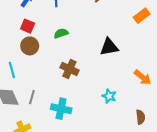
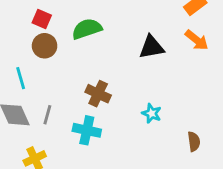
green semicircle: (61, 33) -> (87, 29), size x1.5
brown cross: (69, 69) -> (98, 94), moved
orange arrow: (143, 77) -> (197, 40), moved

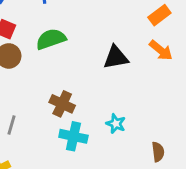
cyan cross: (87, 130) -> (73, 136), moved

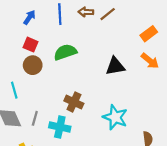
cyan star: (116, 124) -> (115, 117), size x1.6
cyan cross: (73, 136) -> (60, 127), moved

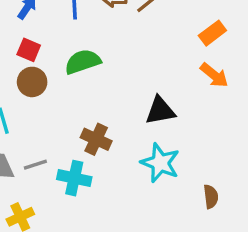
black triangle: (115, 66) -> (160, 111), moved
gray line: (35, 118) -> (35, 165), turned 56

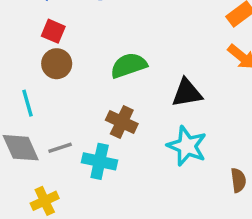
green semicircle: (83, 62) -> (129, 65), moved

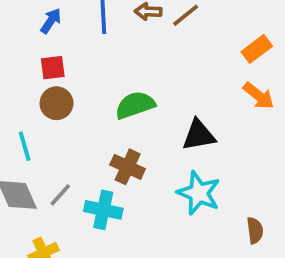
red square: (53, 31) -> (53, 68), turned -30
gray line: (60, 148) -> (60, 195), turned -30

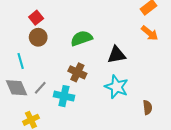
red square: (53, 68) -> (36, 18), turned -32

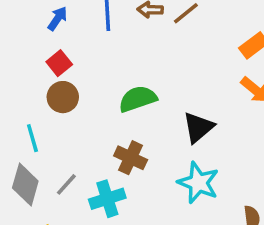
black triangle: (117, 55) -> (198, 127), turned -30
gray diamond: (17, 88) -> (25, 184), turned 40
cyan cross: (64, 96) -> (107, 199), turned -30

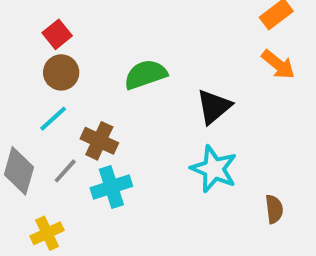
cyan line: (32, 138) -> (53, 119), moved, turned 64
brown cross: (131, 158) -> (99, 141), moved

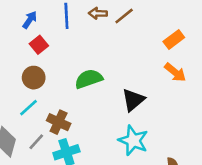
red square: (57, 34) -> (39, 45), moved

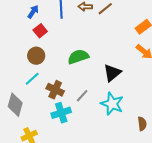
gray line: (36, 142) -> (82, 96), moved

